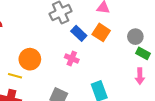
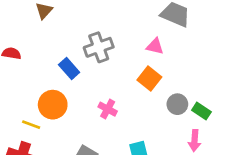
blue rectangle: (79, 33) -> (69, 69), moved
gray circle: (135, 37) -> (177, 104), moved

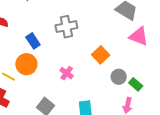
pink triangle: (155, 46) -> (139, 36), moved, size x1.5
blue rectangle: (69, 69) -> (33, 41), moved

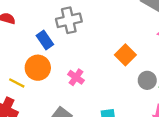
gray cross: (66, 27) -> (69, 20), moved
pink cross: (67, 73) -> (76, 77), moved

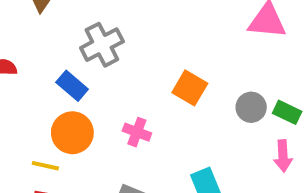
orange square: (125, 55) -> (190, 88), moved

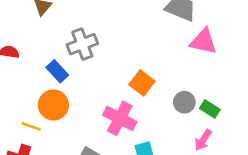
pink cross: (137, 132) -> (120, 118), moved, size x1.6
pink arrow: (283, 156) -> (203, 140), turned 30

